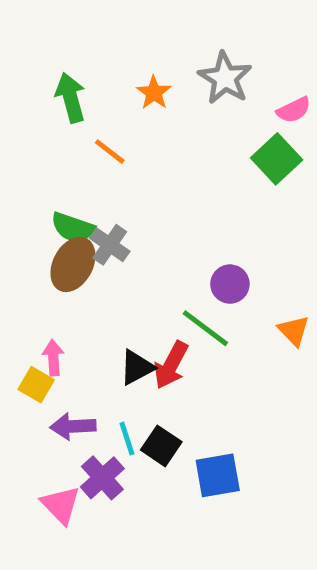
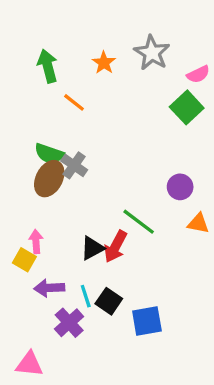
purple circle: (230, 284) -> (180, 187), moved
orange triangle: (294, 331) -> (198, 223), turned -35
pink triangle: (61, 505) -> (29, 364), moved, turned -40

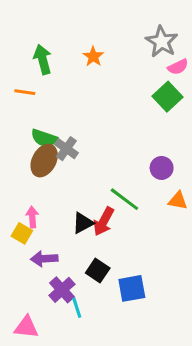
gray star: (152, 53) -> (162, 42), moved
orange line: (74, 102) -> (25, 92), moved, turned -30
cyan line: (86, 296) -> (77, 308), moved

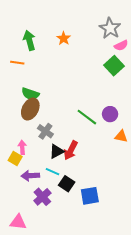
gray cross: (66, 149) -> (45, 131), moved
green line: (124, 199) -> (87, 117), moved
cyan line: (77, 308) -> (52, 172), moved, turned -48

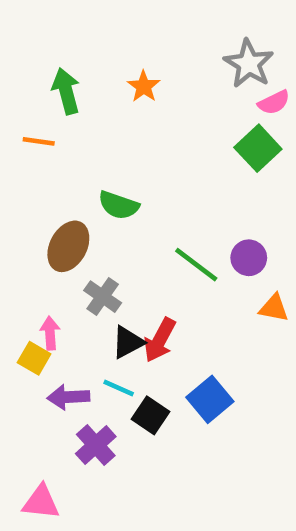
green semicircle: (30, 94) -> (119, 205), moved
blue square: (90, 196) -> (210, 399), moved, turned -30

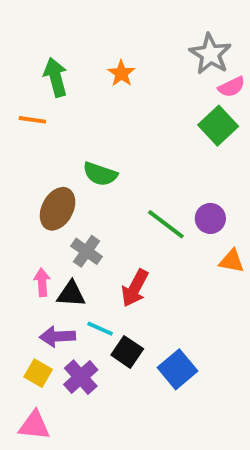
black triangle: (128, 342) -> (71, 294), moved, turned 32
yellow square: (34, 358) -> (38, 373), moved
blue square: (210, 399) -> (177, 369), moved

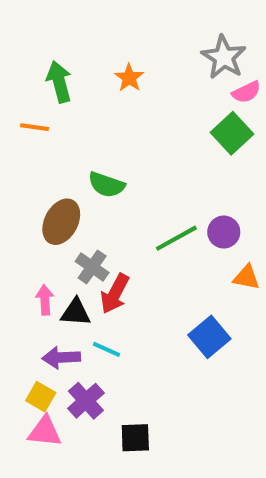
green line: (166, 224) -> (176, 238), turned -66
red arrow: (135, 288) -> (115, 294), moved
black square: (127, 352) -> (135, 438), moved, turned -36
blue square: (177, 369) -> (209, 337), moved
pink triangle: (34, 425) -> (45, 432), moved

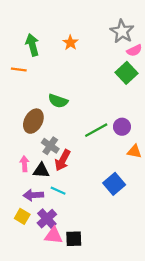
pink triangle: (45, 432) -> (54, 235), moved

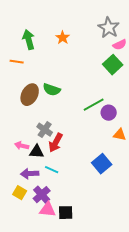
brown ellipse: (33, 121) -> (30, 95), moved
green line: (96, 130) -> (94, 105), moved
pink arrow: (24, 164) -> (22, 146), turned -72

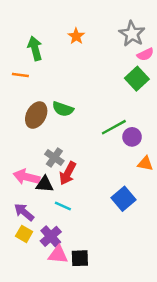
orange star: (63, 38) -> (76, 36), moved
pink arrow: (22, 146) -> (26, 177), size x1.5
purple arrow: (30, 174) -> (24, 212), moved, turned 42

